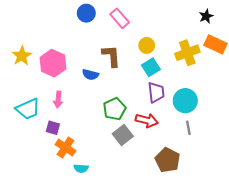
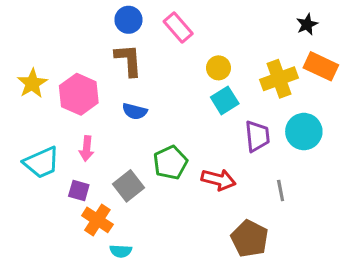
brown L-shape: (111, 56) -> (128, 60), moved
purple trapezoid: (156, 92) -> (257, 136), moved
cyan circle: (185, 101) -> (304, 132), moved
gray square: (123, 135) -> (128, 186), moved

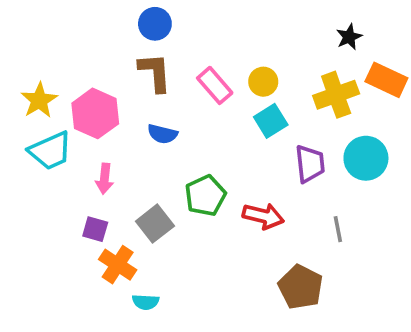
black star: (307, 24) -> (349, 37), moved
pink rectangle: (178, 28) -> (215, 85), moved
cyan trapezoid: (42, 163) -> (50, 151), moved

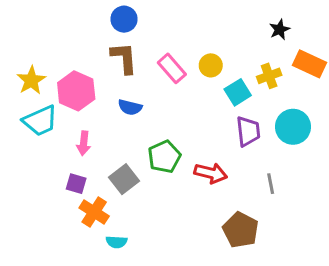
yellow cross: (336, 95) -> (269, 76), size x0.7
cyan square: (271, 121) -> (238, 92), moved

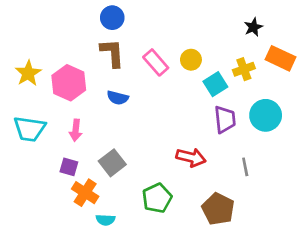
cyan trapezoid: (40, 121) -> (29, 129), moved, turned 32
green pentagon: (164, 157) -> (157, 198), moved

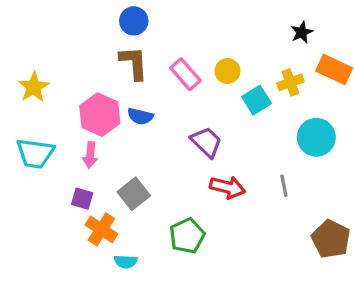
pink hexagon: (69, 83) -> (100, 115), moved
purple trapezoid: (225, 119) -> (206, 142), moved, turned -40
gray line: (245, 167) -> (284, 186), moved
brown pentagon: (218, 209) -> (331, 239), moved

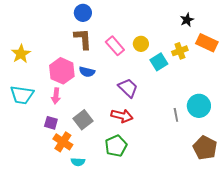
cyan circle: (316, 137) -> (199, 106), moved
red arrow: (227, 187) -> (122, 116), moved

